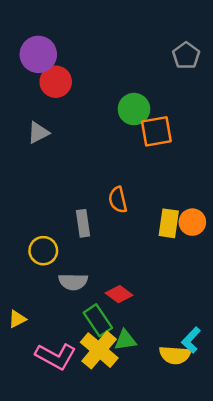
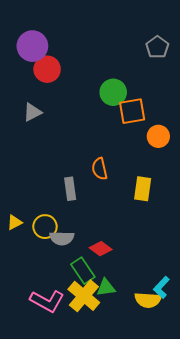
orange circle: (192, 222) -> (158, 136), moved
yellow circle: (43, 251) -> (45, 227), moved
yellow triangle: (17, 319) -> (15, 222), moved

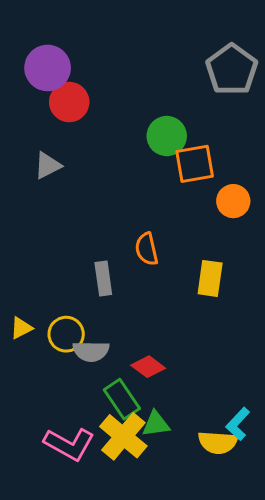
gray pentagon: (157, 47) -> (232, 70), size x1.5

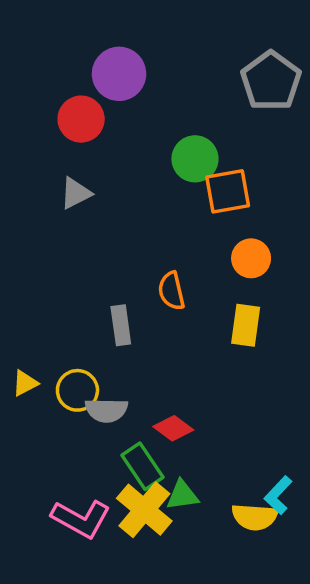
purple circle: (48, 68) -> (119, 74), moved
gray triangle: (48, 165) -> (76, 193), moved
orange circle: (233, 201) -> (251, 258), moved

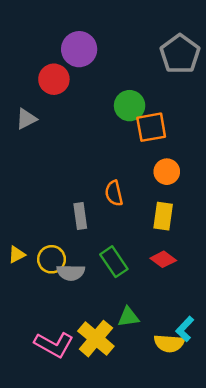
gray triangle: (76, 193) -> (26, 119), moved
red diamond: (173, 428) -> (163, 259), moved
green rectangle: (143, 466) -> (114, 262), moved
green triangle: (182, 495) -> (128, 317), moved

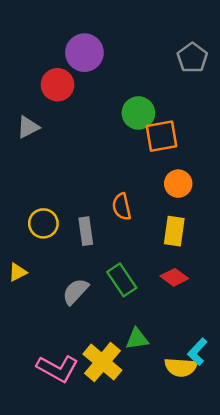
gray pentagon: (180, 54) -> (192, 58), size x0.7
yellow circle: (52, 259) -> (43, 223), moved
gray semicircle: (71, 273) -> (75, 291), turned 132

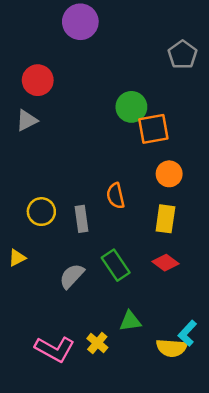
purple circle: (84, 53) -> (80, 22), moved
red circle: (58, 85) -> (38, 80), moved
yellow cross: (102, 362) -> (97, 343), size x0.6

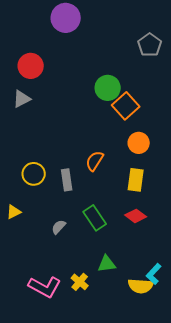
orange square: (153, 129) -> (126, 106), turned -32
orange semicircle: (116, 196) -> (95, 161), turned 45
gray semicircle: (72, 276) -> (59, 227), size x0.7

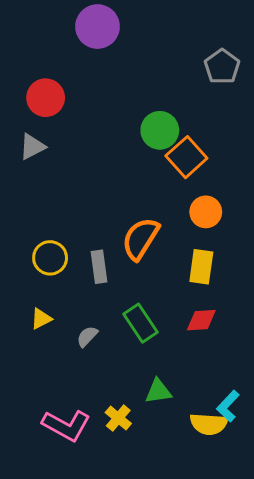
orange semicircle: (95, 161) -> (141, 239), size x1.4
yellow triangle: (14, 212) -> (41, 319), moved
red diamond: (136, 216) -> (201, 320), turned -40

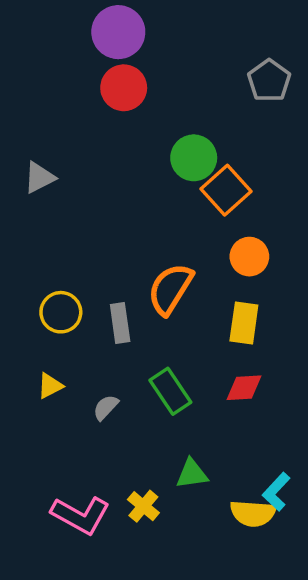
red circle: (46, 98) -> (124, 88), moved

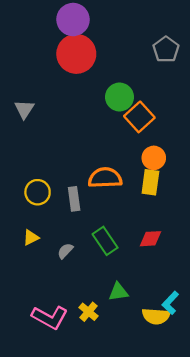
red circle: (124, 88) -> (76, 54), size x1.4
gray triangle: (39, 178) -> (24, 109), turned -30
orange semicircle: (170, 289) -> (105, 178), turned 56
yellow rectangle: (244, 323) -> (150, 182), moved

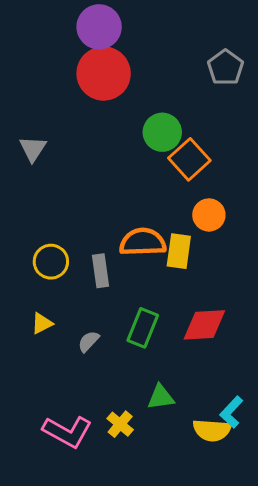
yellow rectangle: (150, 182) -> (179, 251), moved
red diamond: (150, 239) -> (204, 325), size x1.4
green rectangle: (105, 241) -> (143, 328), turned 56

